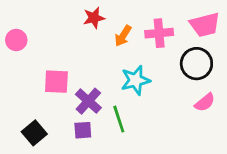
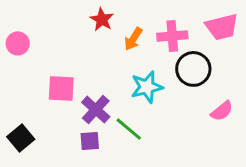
red star: (94, 18) -> (102, 19), turned -30
black circle: (196, 64) -> (193, 69), moved
green line: (119, 119) -> (129, 129), turned -32
black square: (34, 133) -> (21, 138), moved

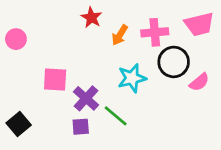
pink semicircle: (222, 111) -> (199, 82), moved

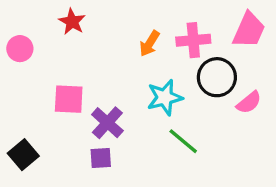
red star: (91, 17) -> (72, 22), moved
pink trapezoid: (199, 24) -> (249, 30), turned -52
green line: (116, 116) -> (183, 141), moved

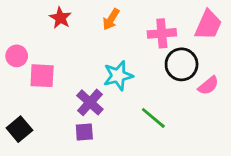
orange arrow: (150, 44) -> (111, 19), moved
pink circle: (20, 49) -> (17, 56), moved
cyan star: (165, 97) -> (118, 76), moved
pink square: (69, 99) -> (42, 76), moved

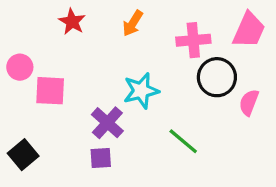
pink semicircle: (208, 86) -> (249, 102), turned 150

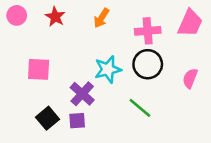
pink circle: (20, 67) -> (17, 15), moved
black circle: (217, 77) -> (148, 64), moved
black square: (23, 155) -> (48, 118), moved

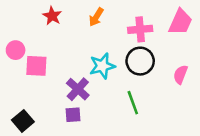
pink circle: (17, 15) -> (16, 50), moved
green line: (140, 108) -> (133, 103), turned 30
black square: (48, 118) -> (23, 121), moved

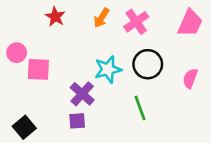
pink cross: (140, 29) -> (136, 22), moved, turned -30

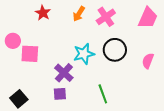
green line: (140, 108) -> (103, 94), moved

